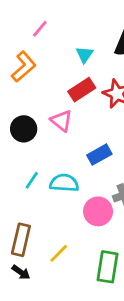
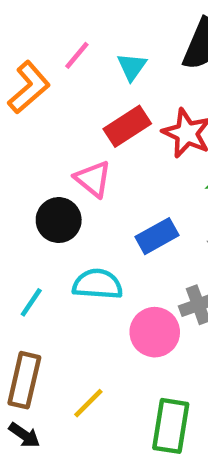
pink line: (40, 29) -> (77, 55), moved
black circle: (24, 129) -> (59, 220), moved
cyan line: (32, 180) -> (31, 302), moved

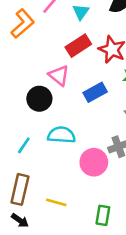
blue rectangle: (157, 236) -> (95, 92), moved
yellow line: (88, 403) -> (56, 202), turned 60
green rectangle: (171, 426) -> (103, 215), size x0.7

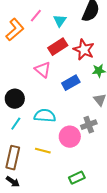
black circle: (39, 99) -> (15, 99), moved
yellow line: (56, 202) -> (43, 151), moved
green rectangle: (103, 215) -> (77, 178), turned 56

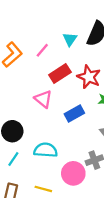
pink line: (36, 16) -> (42, 50), moved
cyan triangle: (60, 21) -> (70, 39), moved

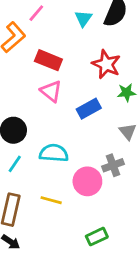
pink line: (42, 50) -> (36, 13), moved
red rectangle: (60, 74) -> (48, 60), moved, turned 55

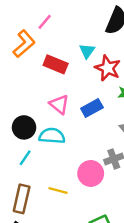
cyan triangle: (83, 19) -> (87, 51), moved
pink triangle: (51, 91) -> (59, 104), moved
cyan semicircle: (54, 153) -> (52, 136), moved

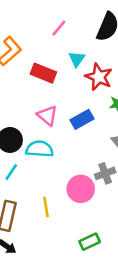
pink line: (45, 22) -> (59, 28), moved
yellow line: (58, 190) -> (46, 207), turned 66

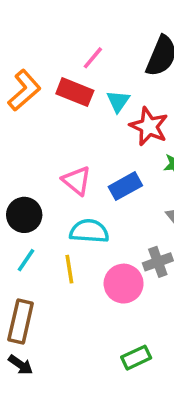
red rectangle: (43, 73) -> (75, 92), moved
cyan semicircle: (40, 149) -> (89, 231), moved
yellow line: (46, 207) -> (69, 269), moved

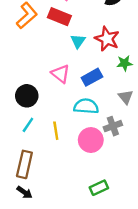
cyan triangle: (118, 101) -> (78, 41), moved
cyan semicircle: (89, 231) -> (86, 106), moved

